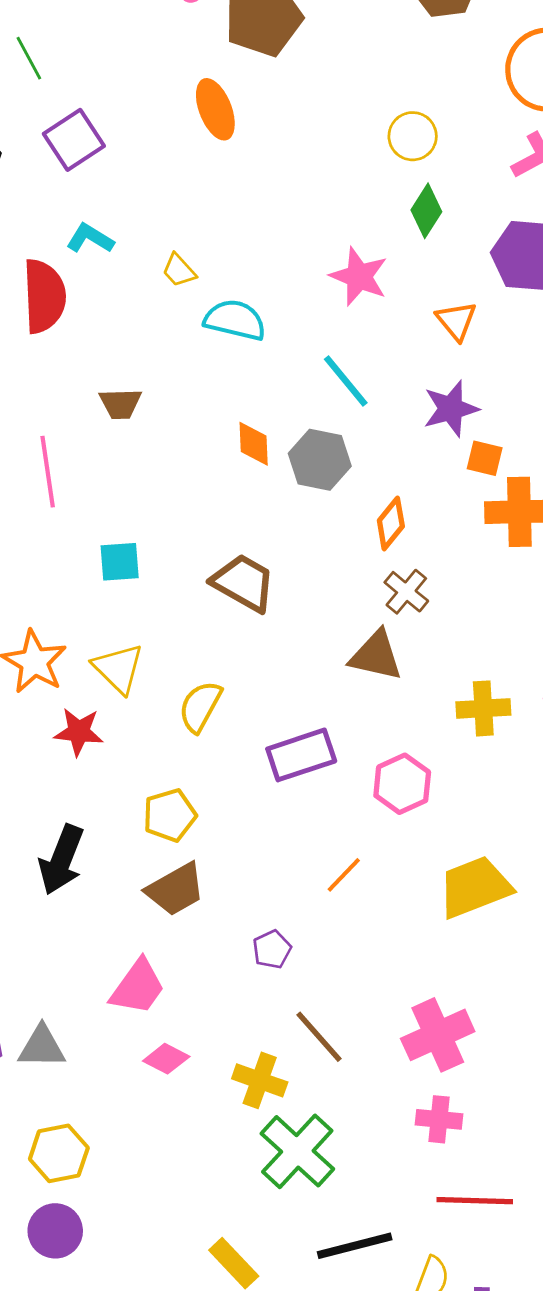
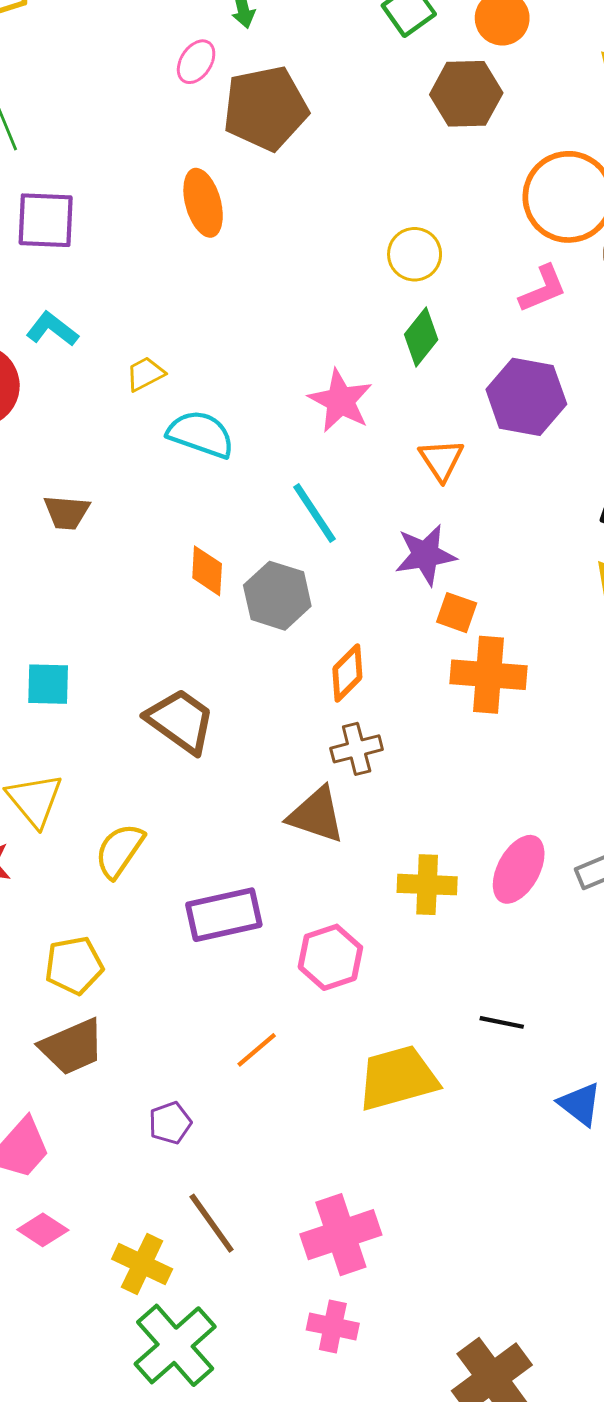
purple square: (74, 140) -> (46, 220), turned 30
yellow trapezoid: (179, 270) -> (145, 374), turned 99
brown cross: (406, 592) -> (357, 749), turned 30

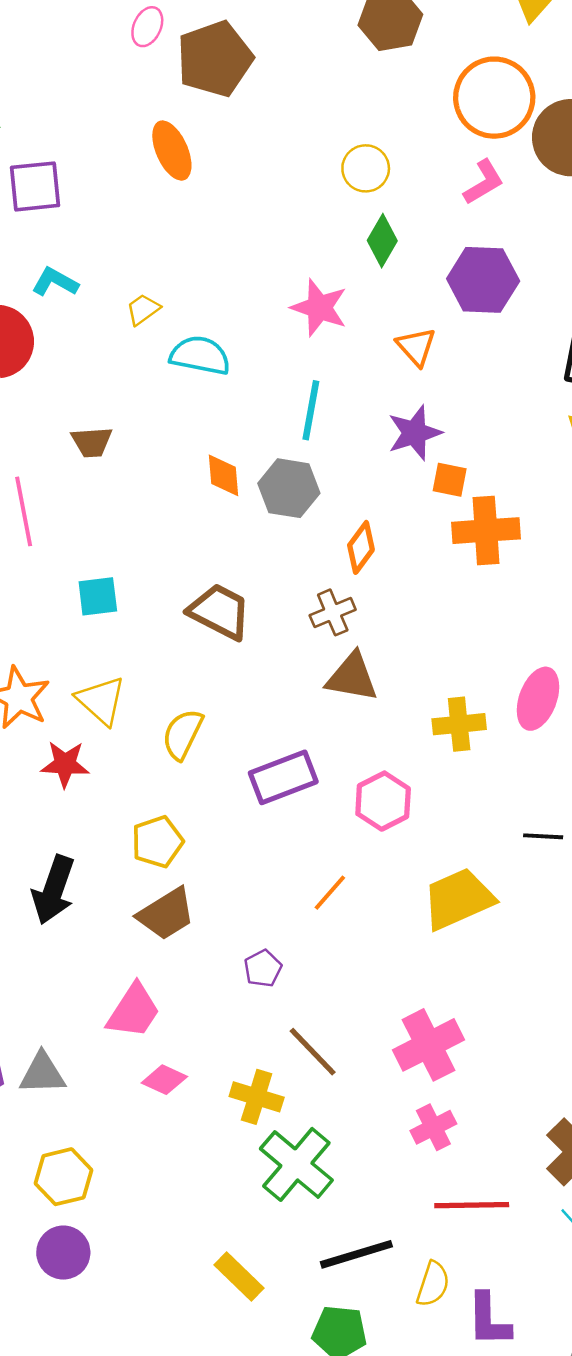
cyan line: (314, 513) -> (311, 410), turned 52
brown cross: (357, 749) -> (333, 612), moved
pink cross: (333, 1327) -> (433, 1127), turned -30

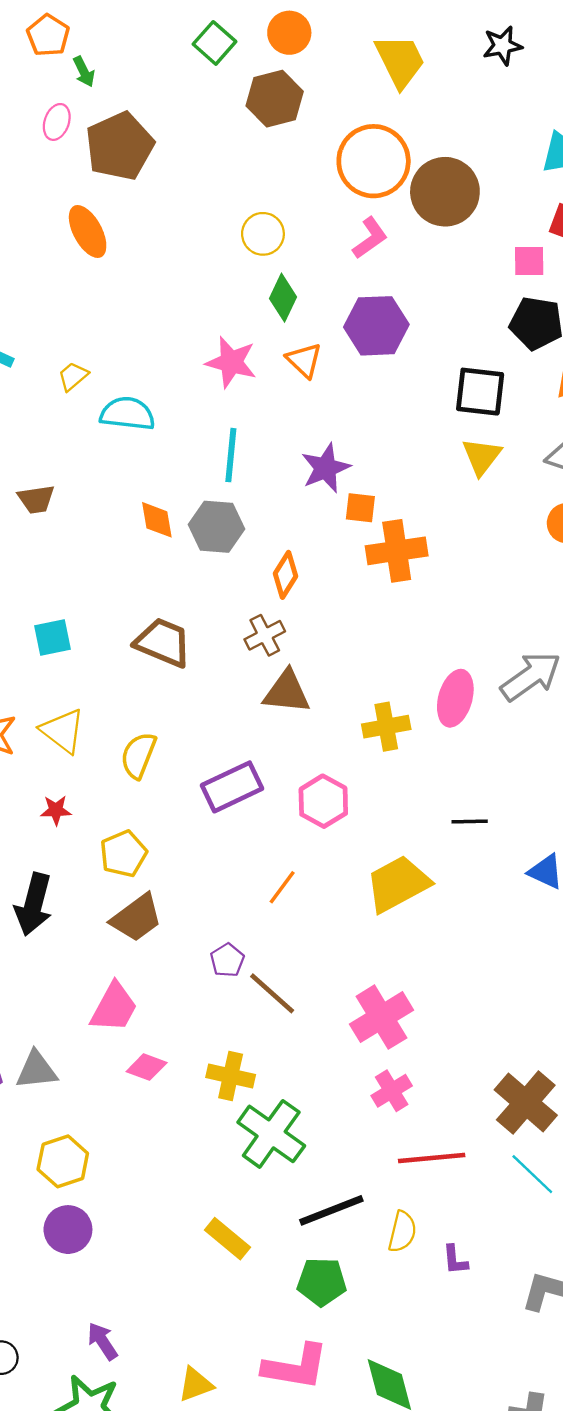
orange triangle: (416, 347) -> (304, 360), moved
red star: (65, 764) -> (56, 810), moved, size x0.7
brown line: (313, 1052) -> (272, 993), moved
purple L-shape: (489, 1320) -> (455, 1260), size x0.6

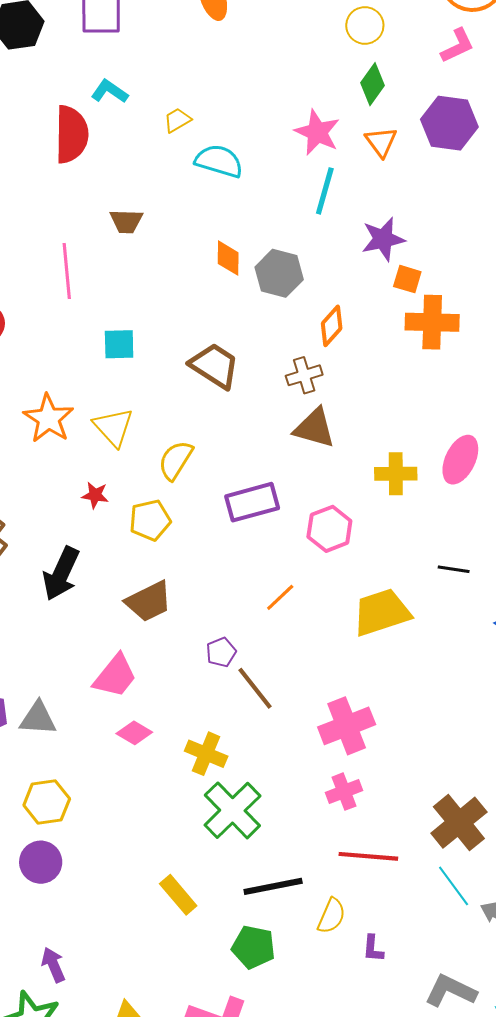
cyan line: (231, 455) -> (325, 191), moved
yellow pentagon: (123, 854) -> (150, 520), moved

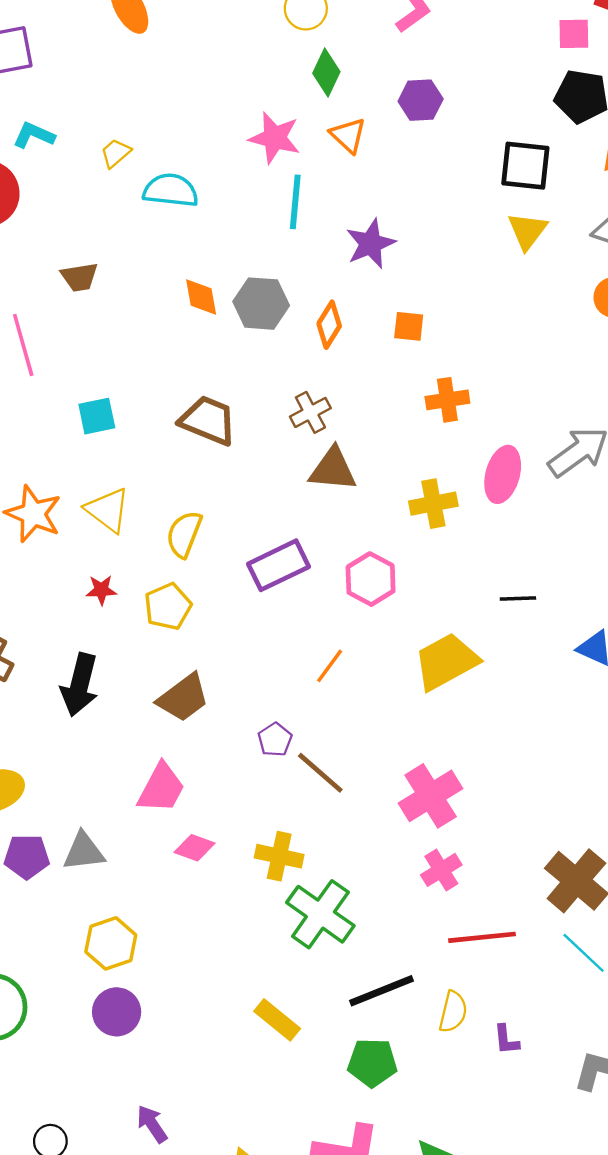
purple hexagon: (449, 123) -> (421, 100), size x0.7
orange square: (407, 279) -> (409, 326), moved
orange cross: (432, 322) -> (447, 400), moved, size x0.7
orange diamond: (332, 326) -> (329, 325), moved

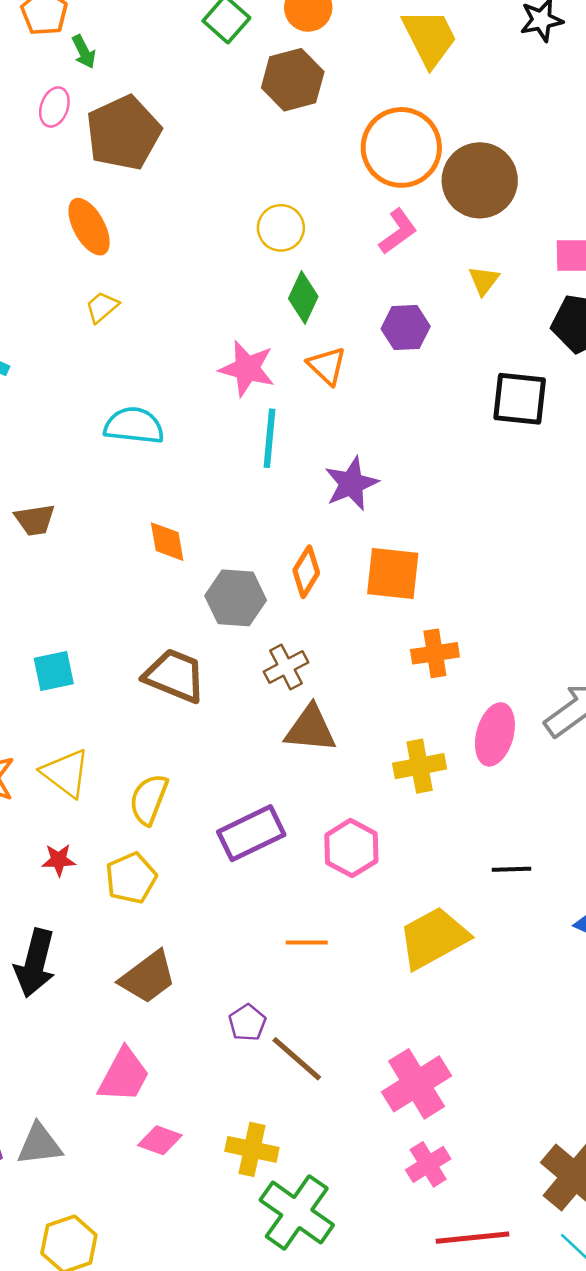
yellow trapezoid: (116, 153) -> (102, 307), moved
yellow triangle: (527, 231) -> (484, 280), moved, size x0.7
gray hexagon: (261, 304) -> (236, 598), moved
orange square: (409, 326) -> (393, 574), size x1.6
orange line: (330, 666) -> (307, 943), turned 54

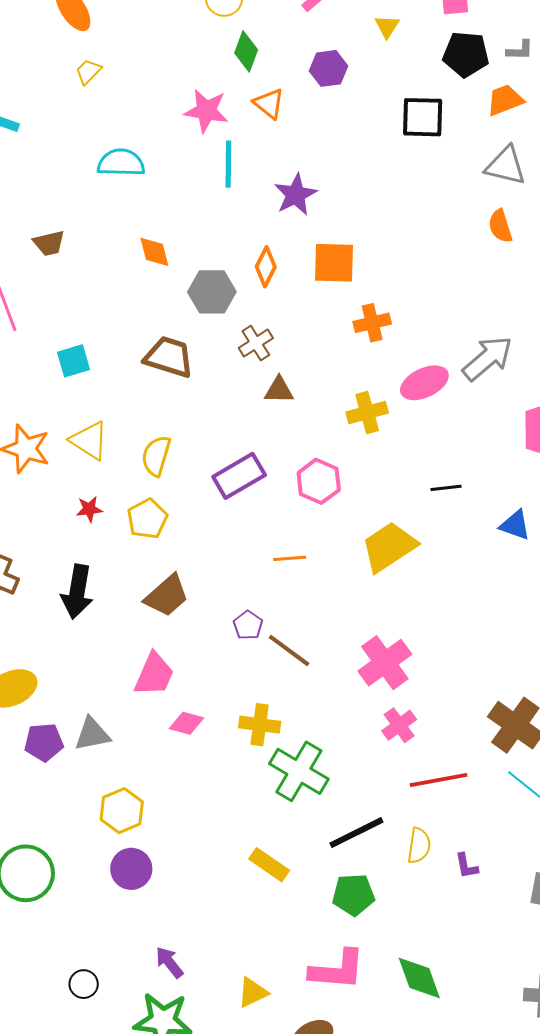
brown triangle: (310, 729) -> (279, 390), size x0.7
pink ellipse: (495, 734) -> (424, 383), turned 54

